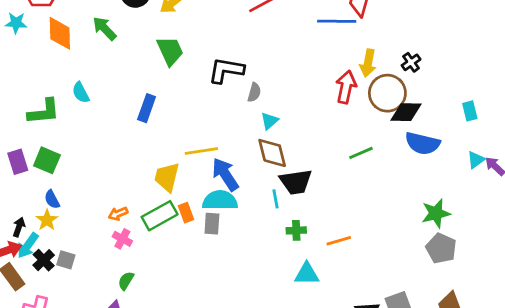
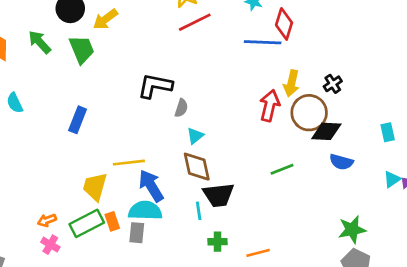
green trapezoid: (170, 51) -> (82, 49), moved
blue semicircle: (422, 143) -> (341, 162), size x0.7

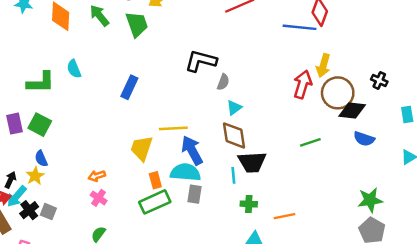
black cross: (333, 84) -> (379, 80), moved, turned -35
green rectangle: (87, 223) -> (155, 202), moved
gray rectangle: (137, 233) -> (195, 194), moved

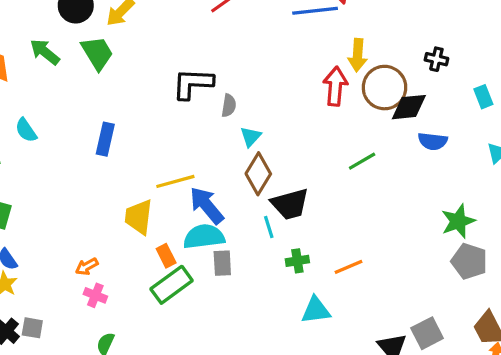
brown diamond: (234, 135) -> (258, 174), turned 52

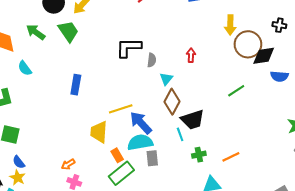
red arrow: (335, 86) -> (191, 55), moved, size x0.6
cyan semicircle: (26, 130) -> (25, 68), moved

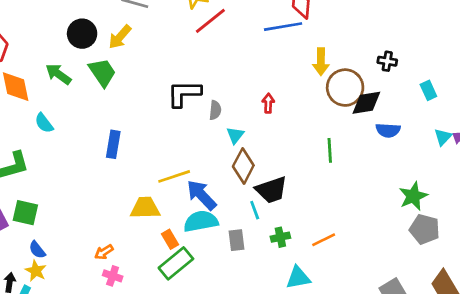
green line: (236, 91) -> (330, 150), turned -60
yellow trapezoid: (99, 132) -> (145, 208), turned 85
gray rectangle: (152, 158) -> (236, 240), moved

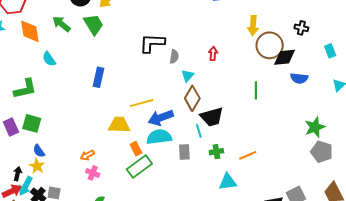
blue arrow: (201, 195) -> (161, 118), turned -70

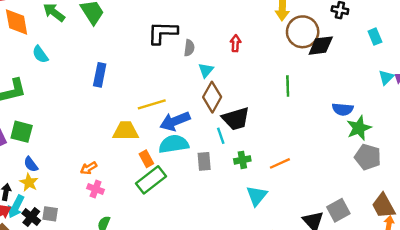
blue semicircle: (299, 78) -> (343, 109), moved
cyan triangle: (228, 182) -> (257, 196), turned -42

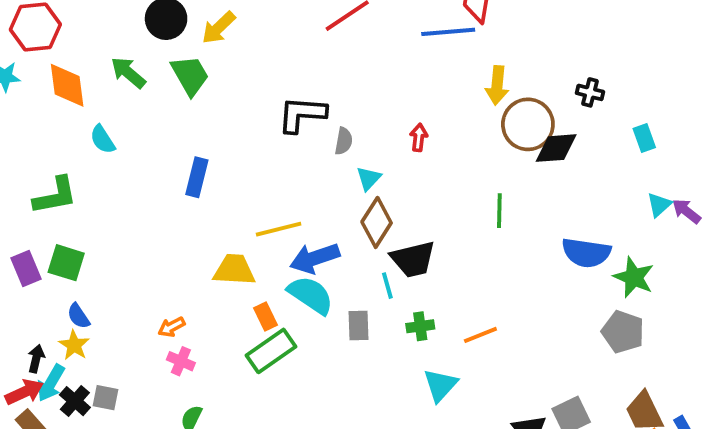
blue semicircle: (343, 109) -> (586, 253), size x1.4
green star: (359, 128) -> (634, 277), moved, turned -30
cyan semicircle: (174, 144) -> (311, 295), turned 40

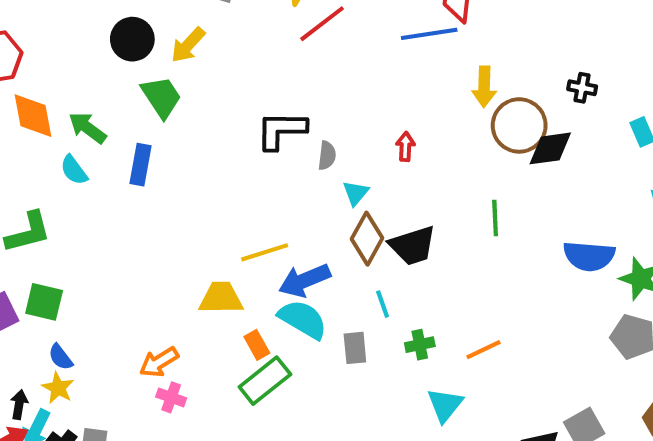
green arrow: (128, 73) -> (87, 128), moved
blue rectangle: (197, 177) -> (141, 165), moved
black trapezoid: (413, 259) -> (413, 246), moved
orange arrow: (171, 327) -> (159, 362), size x1.4

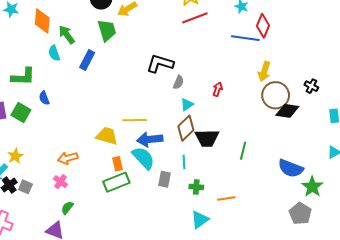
green line: (495, 218) -> (243, 151), moved
blue semicircle: (61, 357) -> (44, 98), moved
pink cross: (171, 397) -> (60, 182), moved

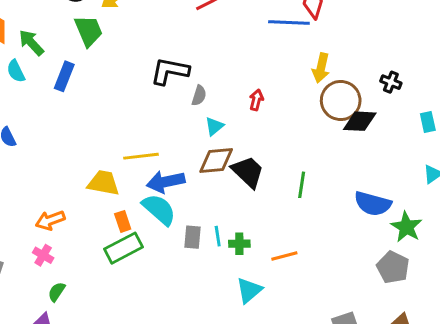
brown diamond: (186, 128) -> (216, 160), turned 45
black trapezoid: (207, 138) -> (248, 172), turned -130
cyan line: (184, 162) -> (218, 236), moved

